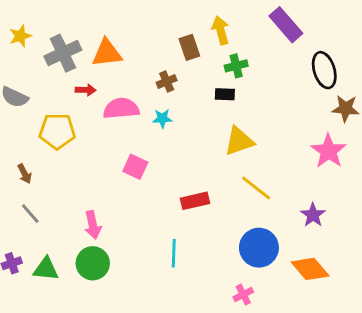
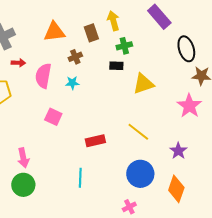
orange triangle: (107, 53) -> (54, 32), moved
pink semicircle: (121, 108) -> (43, 76), turned -75
yellow triangle: (239, 141) -> (143, 84), moved
orange diamond: (310, 269) -> (176, 189), turned 60

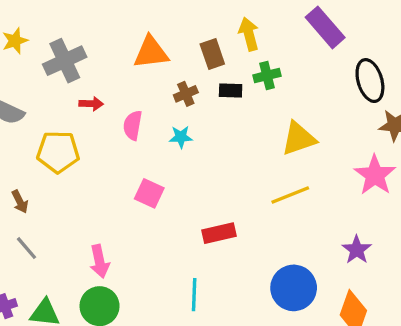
black rectangle: (116, 66) -> (231, 90), moved
pink semicircle: (43, 76) -> (133, 125), size x0.7
yellow line: (138, 132) -> (290, 195), moved, turned -60

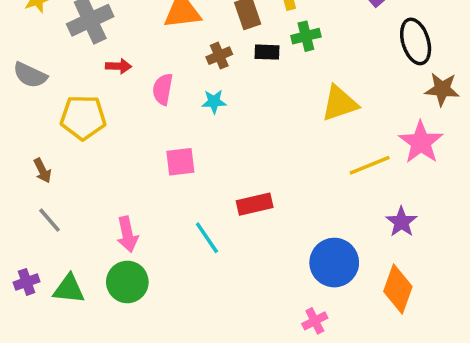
pink square: (149, 193) -> (180, 162), turned -32
yellow line: (290, 195) -> (370, 165), moved
cyan line: (194, 295) -> (207, 238), moved, turned -36

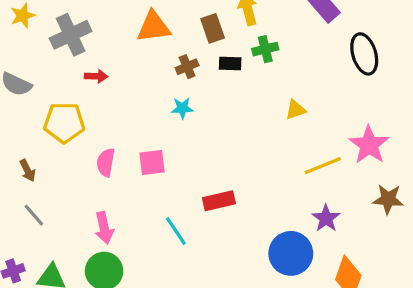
pink semicircle: (163, 89) -> (106, 162), moved
brown star: (442, 89) -> (388, 199), moved
yellow triangle: (340, 103) -> (296, 110), size x0.6
purple star: (401, 222) -> (326, 218), moved

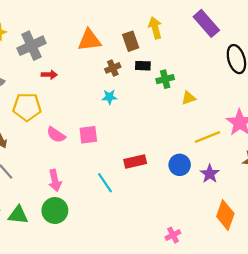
green cross: (265, 49) -> (165, 79), moved
pink semicircle: (106, 162) -> (56, 135), turned -66
blue circle: (291, 253) -> (180, 165), moved, size x0.7

